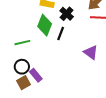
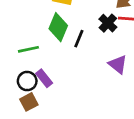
black cross: (67, 14) -> (108, 23), moved
purple rectangle: (36, 75) -> (44, 78), moved

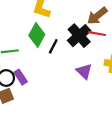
black cross: (108, 23) -> (79, 36), size x1.5

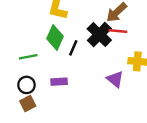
purple triangle: (84, 71) -> (115, 79), moved
purple rectangle: (21, 77) -> (59, 82), moved, turned -56

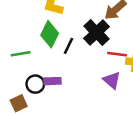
red line: (118, 31) -> (117, 54), moved
black circle: (26, 85) -> (35, 84), moved

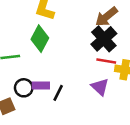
black cross: (96, 33) -> (104, 39), moved
black line: (69, 46) -> (58, 93), moved

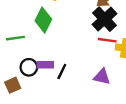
purple triangle: (100, 87) -> (102, 77), moved, turned -30

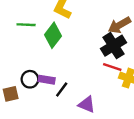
green line: (15, 38) -> (26, 25), moved
purple triangle: (102, 77) -> (87, 105), moved

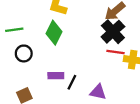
green line: (26, 25) -> (14, 30), moved
black circle: (30, 79) -> (24, 53), moved

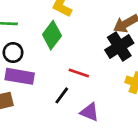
red line: (116, 52) -> (79, 73), moved
purple rectangle: (56, 76) -> (20, 76), moved, size x1.5

